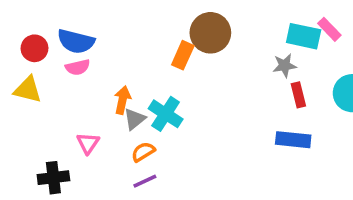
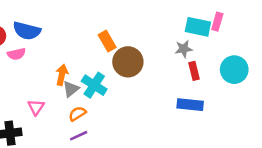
pink rectangle: (329, 29) -> (217, 22), turned 60
brown circle: (210, 33) -> (128, 62), moved
orange rectangle: (183, 55) -> (107, 41), turned -54
pink semicircle: (78, 67) -> (16, 54), moved

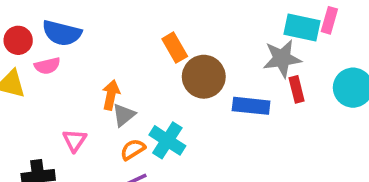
gray star: (184, 49) -> (282, 58), size x1.5
cyan cross: (94, 85) -> (167, 140), moved
blue rectangle: (190, 105) -> (251, 106), moved

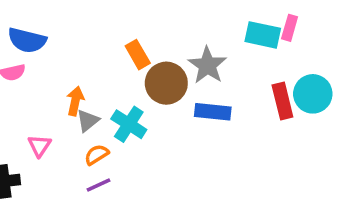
gray star: (282, 58) -> (207, 65), moved, turned -30
red rectangle: (297, 89) -> (282, 101), moved, size x1.4
cyan cross: (167, 140) -> (129, 124), moved

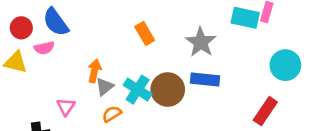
blue semicircle: (27, 40) -> (56, 22), turned 40
brown circle: (166, 83) -> (168, 90), moved
red rectangle: (282, 101) -> (265, 111), moved, turned 48

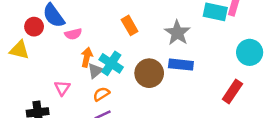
red circle: (21, 28) -> (34, 27), moved
pink semicircle: (44, 48) -> (73, 34), moved
cyan cross: (138, 90) -> (111, 63), moved

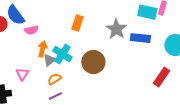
orange rectangle: (130, 25) -> (77, 23), turned 49
blue rectangle: (181, 65) -> (140, 38), moved

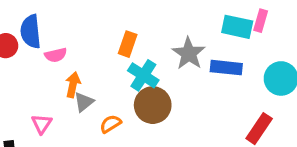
blue semicircle: (15, 15) -> (31, 32), turned 30
cyan cross: (62, 54) -> (143, 75), moved
orange semicircle: (54, 79) -> (110, 124), moved

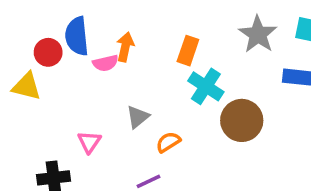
gray star: (189, 53) -> (258, 34), moved
orange arrow: (73, 85) -> (125, 47), moved
brown circle: (153, 105) -> (242, 120), moved

